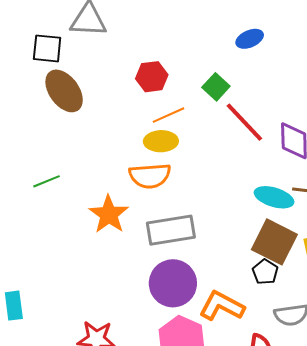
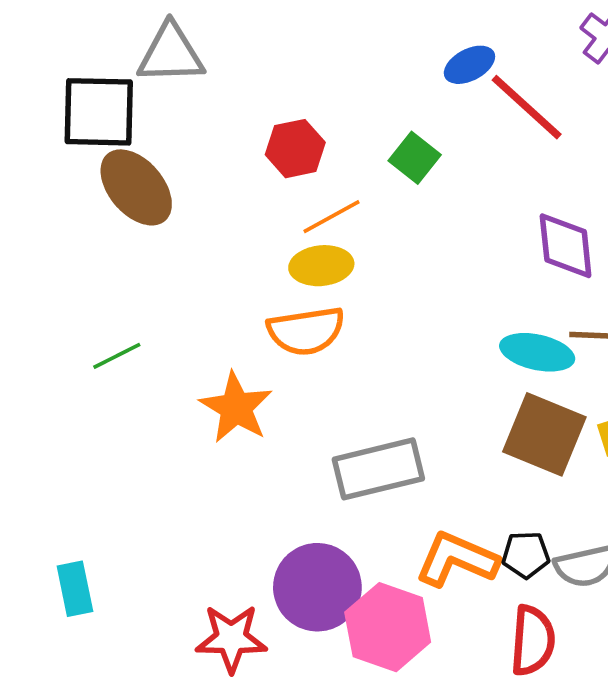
black square: (47, 48) -> (99, 112), size x1.4
red line: (244, 122) -> (527, 107), moved
gray rectangle: (171, 230) -> (378, 469), moved
black pentagon: (265, 272) -> (526, 555), moved, turned -30
purple circle: (173, 283) -> (317, 587), moved

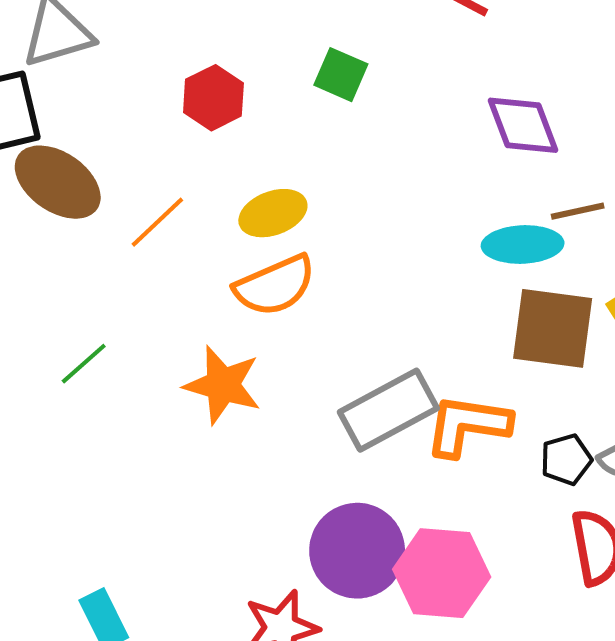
orange line: (331, 217) -> (157, 222), moved
orange L-shape: (457, 559) -> (468, 425), moved

